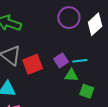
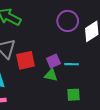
green triangle: (71, 75) -> (51, 75), moved
green square: (87, 91) -> (74, 95), turned -32

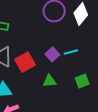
green triangle: (51, 75) -> (50, 81), moved

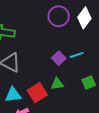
red square: (25, 62) -> (37, 93), moved

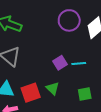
green triangle: (57, 84) -> (53, 88), turned 40

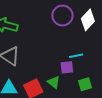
purple square: (60, 63) -> (67, 67), moved, turned 32

